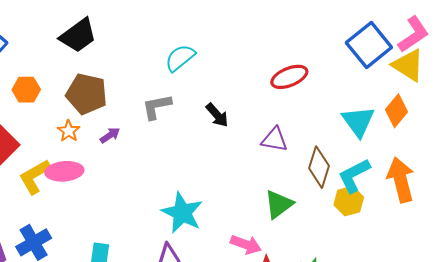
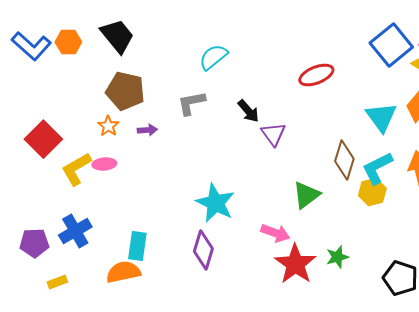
black trapezoid: (78, 35) -> (117, 36), turned -93
orange hexagon: (26, 90) -> (68, 42), moved
purple arrow: (110, 135) -> (147, 130), turned 30
purple triangle: (274, 139) -> (273, 134), moved, turned 44
pink ellipse: (64, 171) -> (104, 164), size x0.7

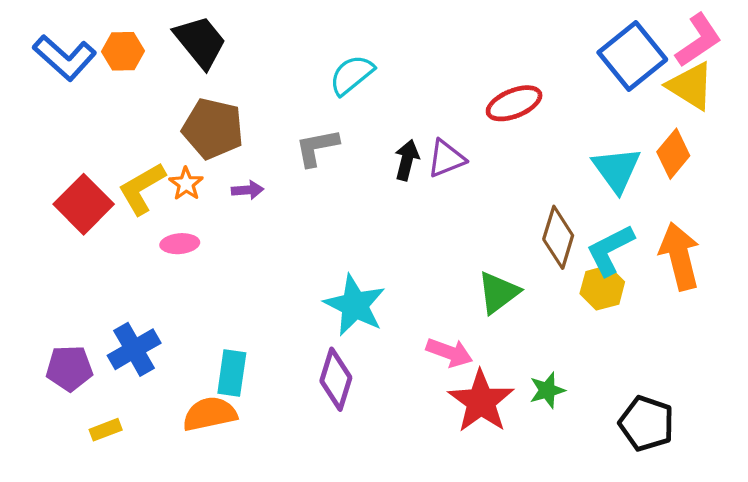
black arrow: (248, 111) -> (407, 160), turned -125
purple triangle: (273, 134) -> (446, 159), moved, turned 44
yellow L-shape: (76, 169) -> (142, 188), moved

